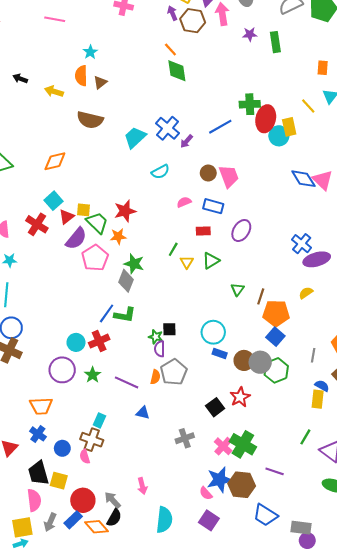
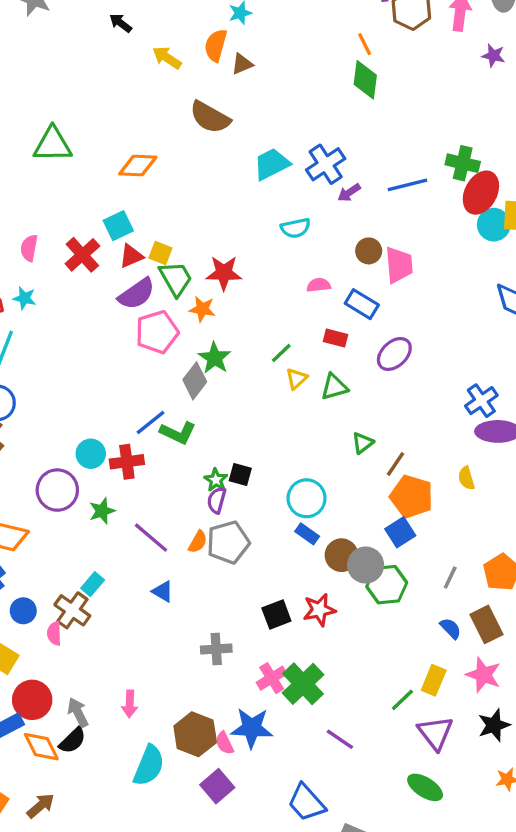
yellow semicircle: (306, 293) -> (466, 478), turned -88
yellow rectangle: (318, 399) -> (434, 680), moved
brown hexagon: (242, 485) -> (195, 734), moved

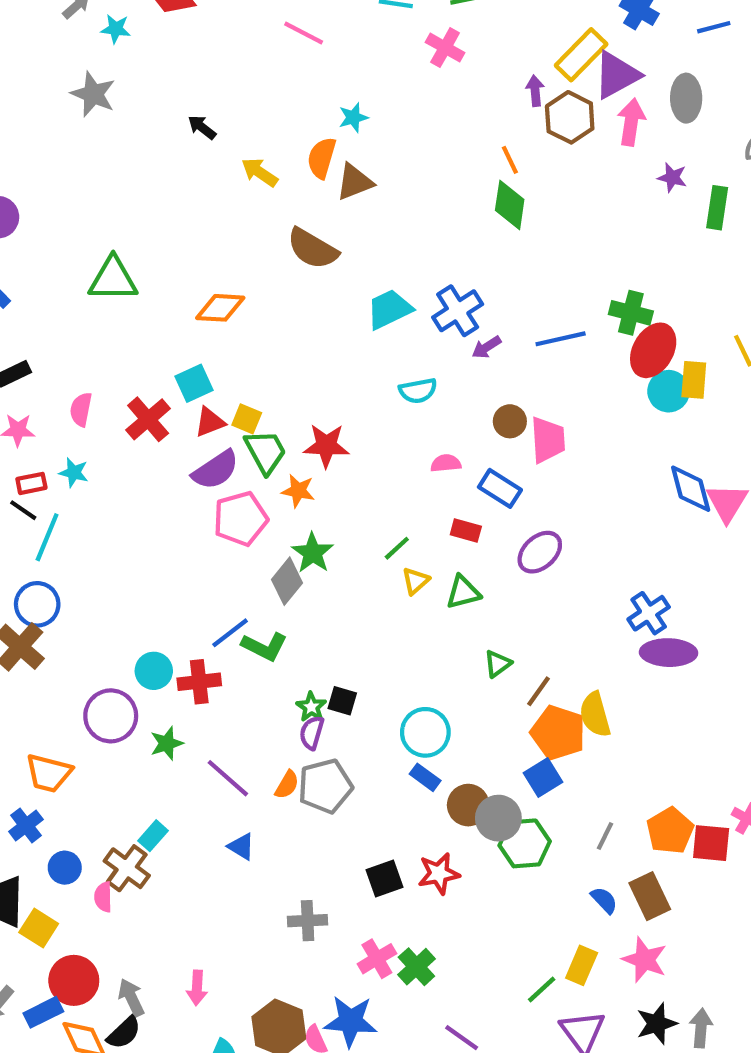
brown triangle: (242, 64) -> (354, 182), size x1.4
yellow semicircle: (466, 478) -> (595, 715), moved, size x1.5
green cross: (303, 684) -> (416, 967), size x0.7

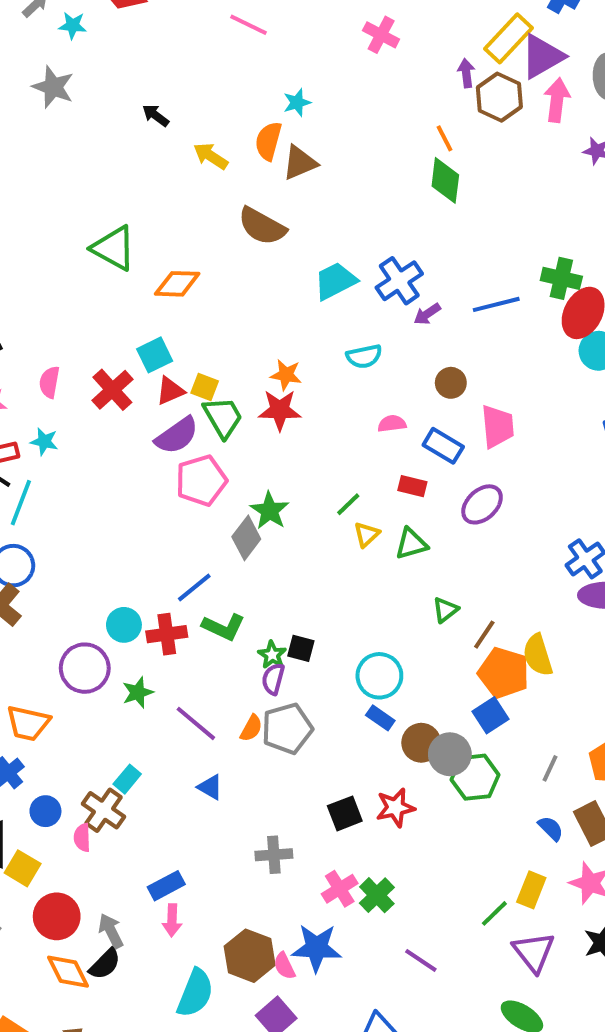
green triangle: (113, 279) -> (114, 248), moved, turned 30
pink trapezoid: (548, 440) -> (497, 426), moved
orange star: (298, 491) -> (286, 375), moved
green L-shape: (264, 646) -> (224, 627), moved
blue rectangle: (43, 1012) -> (166, 886), moved

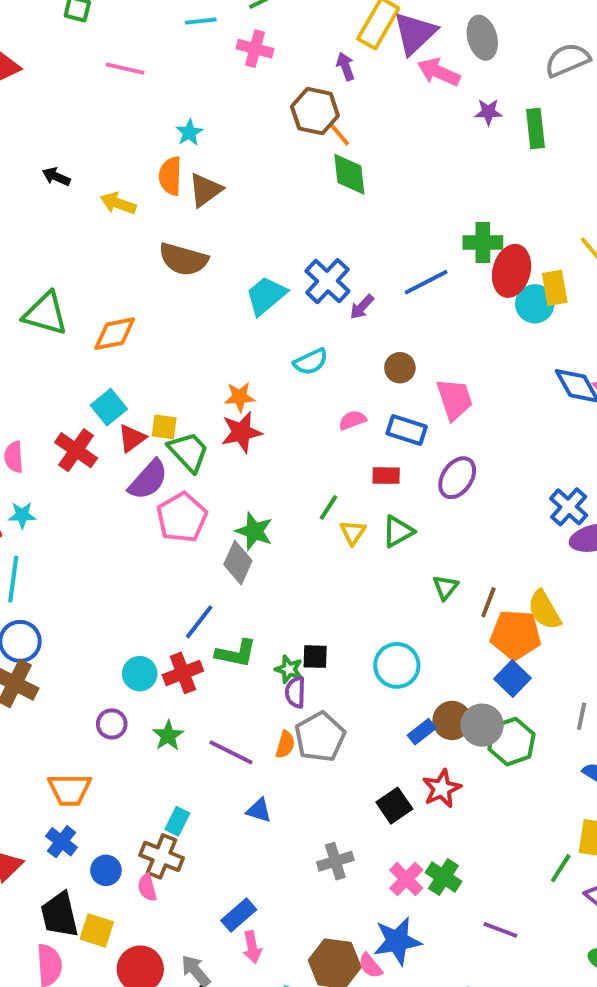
brown hexagon: (499, 97) -> (315, 111), moved
pink arrow: (557, 100) -> (439, 72), turned -60
purple circle: (85, 668) -> (112, 724), size x0.6
blue rectangle: (380, 718) -> (422, 732), moved, turned -60

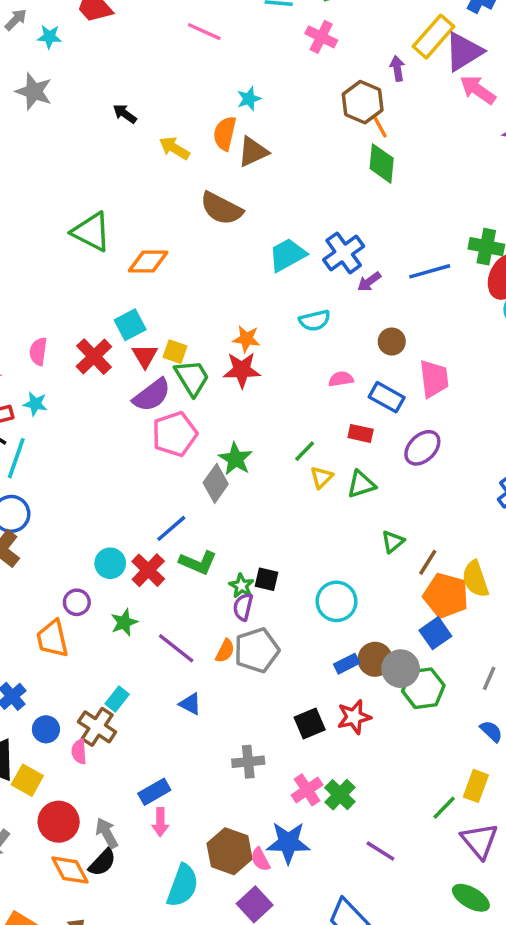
red triangle: (132, 438) -> (145, 356), turned -36
red cross: (183, 673) -> (148, 570), turned -36
orange trapezoid: (70, 790) -> (52, 639), moved, turned 66

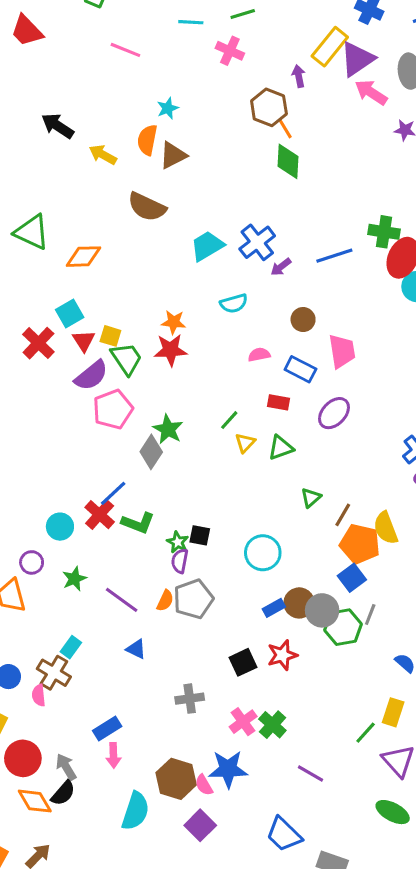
black arrow: (125, 114) -> (58, 126), size x1.5
red cross: (148, 570) -> (100, 515), moved
gray line: (489, 678) -> (370, 614), moved

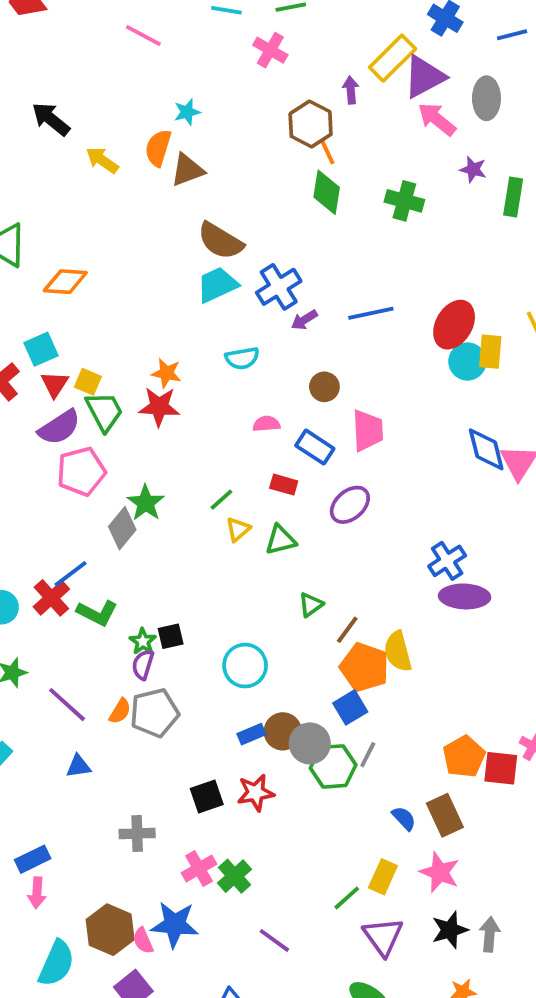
brown semicircle: (147, 207) -> (220, 241), moved
green cross: (384, 232) -> (404, 201), moved
black square: (200, 535) -> (171, 636), turned -30
blue triangle: (136, 649) -> (78, 766), turned -40

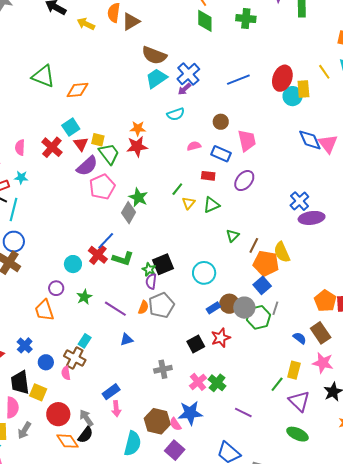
purple arrow: (304, 320) -> (184, 89), moved
black square: (171, 636) -> (163, 264), size x1.5

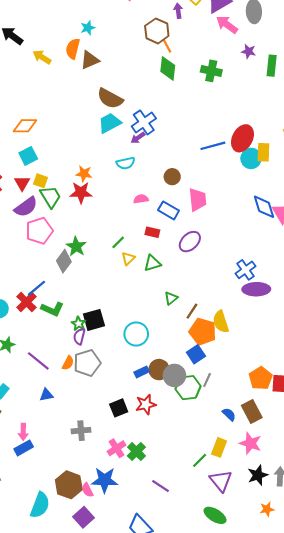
blue line: (238, 80) -> (213, 146), moved
cyan square: (71, 127) -> (28, 156), moved
pink arrow: (116, 409) -> (23, 432), moved

